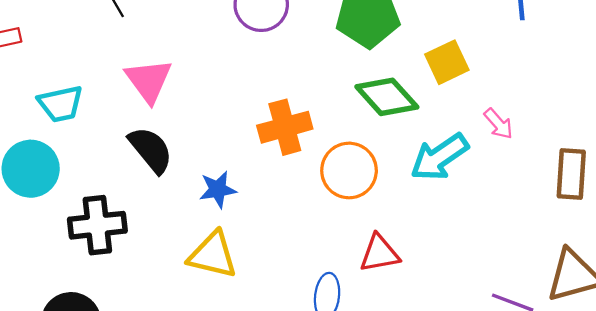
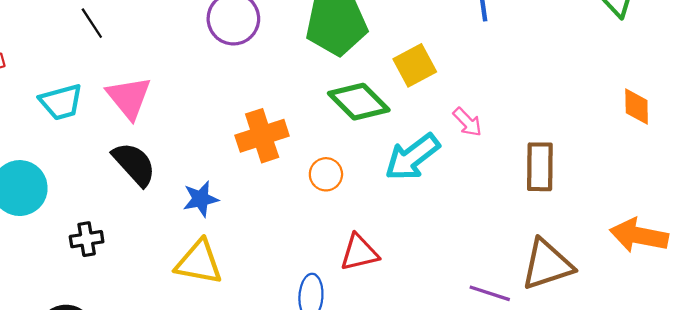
cyan trapezoid: (60, 104) -> (61, 102), moved
orange circle: (349, 170) -> (326, 174), size x0.6
black cross: (97, 225) -> (87, 239), size x0.6

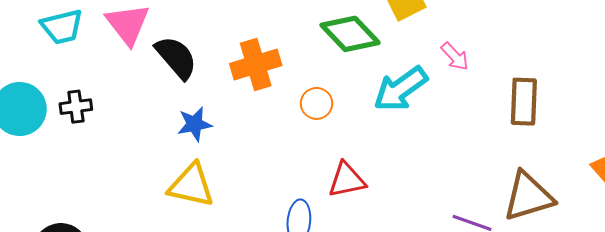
black semicircle: (134, 164) -> (176, 57), moved
black cross: (87, 239) -> (76, 107), moved

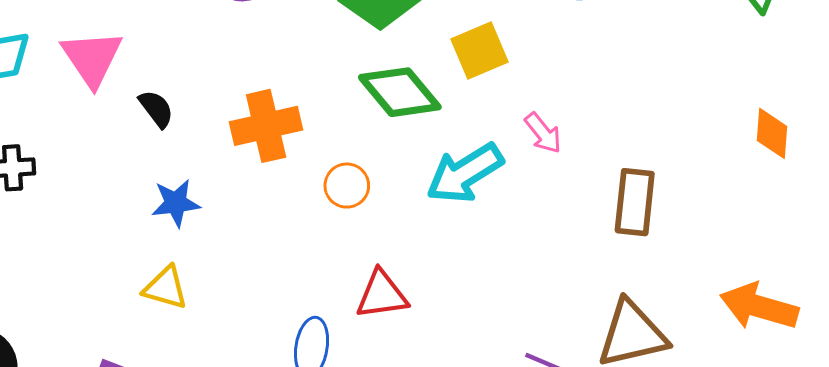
black semicircle: (176, 57) -> (156, 109), size x0.6
yellow triangle: (191, 185) -> (166, 288), size x0.7

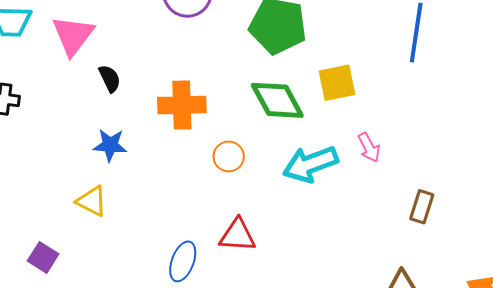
brown rectangle: (635, 202) -> (422, 207), size x0.7

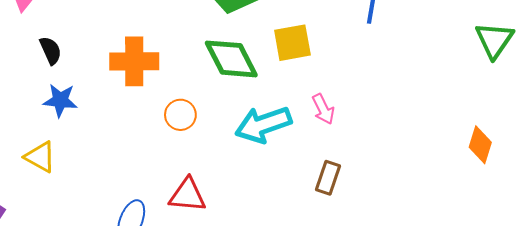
black semicircle: (110, 79) -> (51, 50), moved
brown rectangle: (422, 207) -> (328, 178), moved

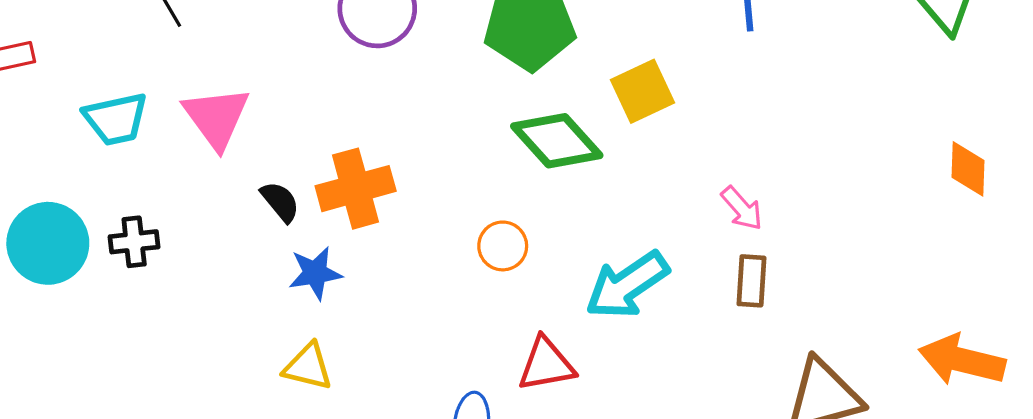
orange cross: (134, 61) -> (356, 189), moved
pink arrow: (323, 109) -> (742, 208), moved
cyan arrow: (263, 125) -> (627, 285), moved

